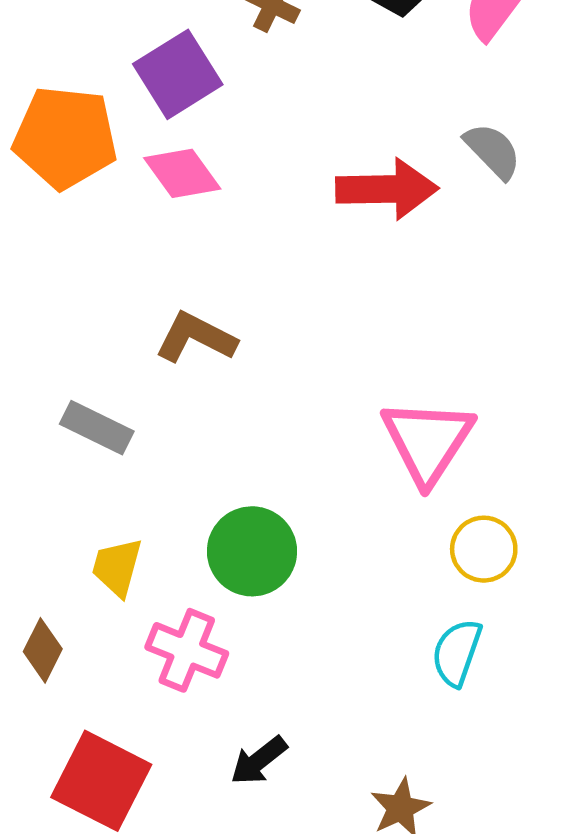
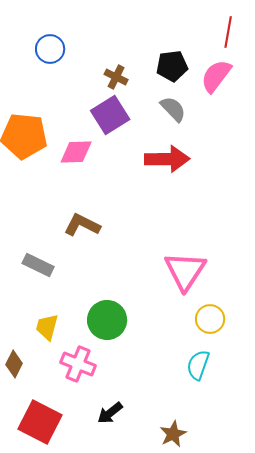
purple square: (178, 74) -> (110, 115), moved
gray semicircle: (493, 151) -> (173, 109), moved
pink diamond: (182, 173) -> (76, 152), turned -56

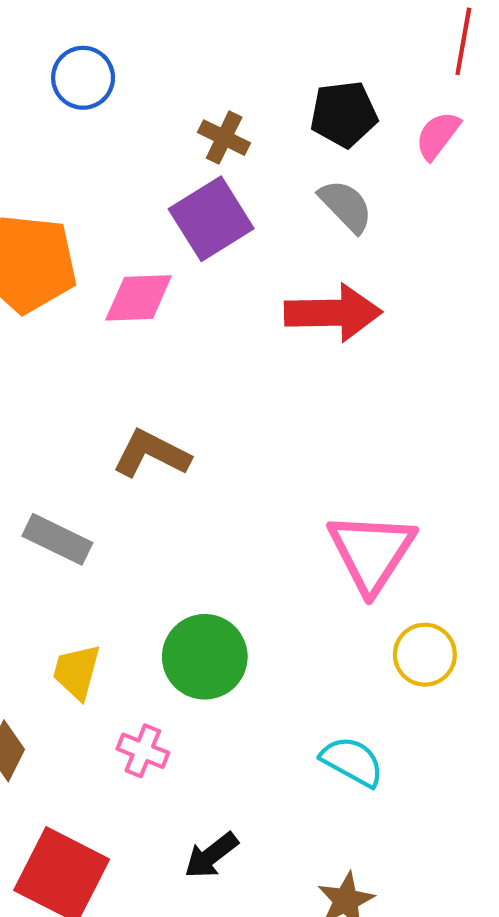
pink semicircle: (216, 76) -> (438, 135), size x0.7
pink cross: (78, 364) -> (143, 751), size x0.7
cyan semicircle: (198, 365) -> (352, 761), moved, turned 100

